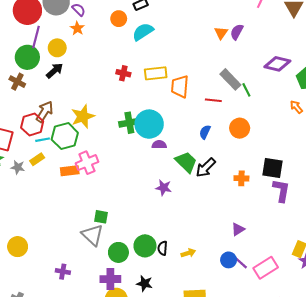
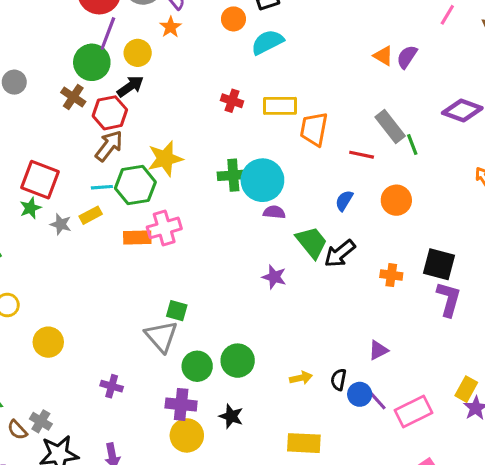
orange triangle: (221, 33) -> (383, 56), turned -40
red hexagon: (32, 124) -> (110, 113), moved
black semicircle: (163, 248) -> (339, 380), moved

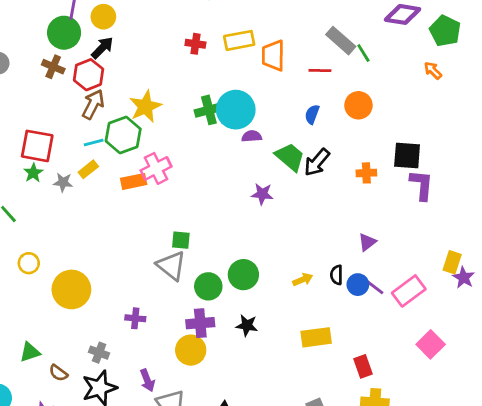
yellow circle: (48, 342) -> (71, 289), size x1.4
gray cross: (41, 421) -> (99, 353), moved
yellow circle: (187, 435) -> (191, 350), moved

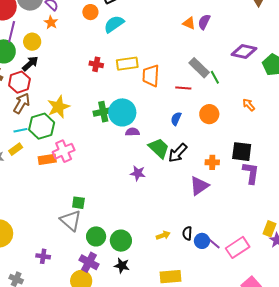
orange arrow: (433, 71) -> (249, 105), moved
purple triangle: (367, 242) -> (199, 186), moved, size x1.5
green circle: (243, 275) -> (121, 241), moved
purple cross: (200, 323) -> (89, 262), turned 30

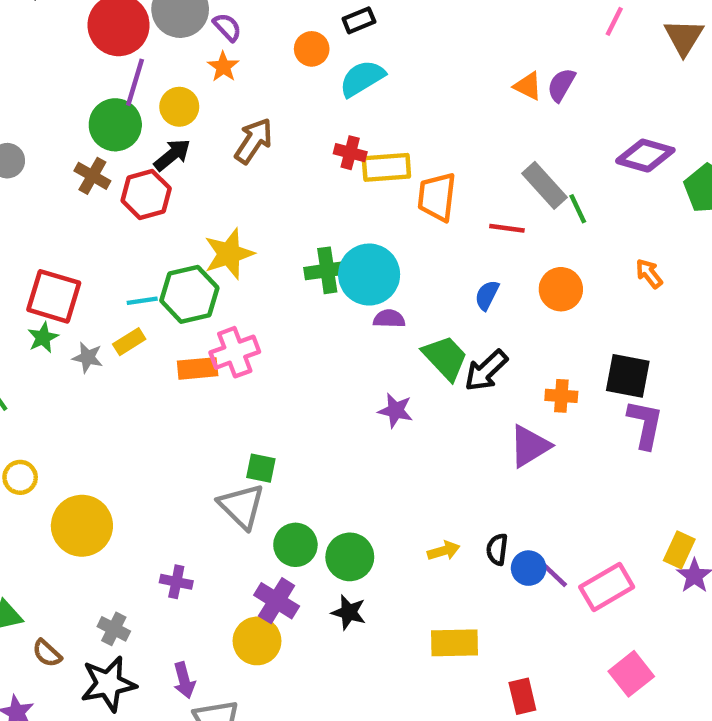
red cross: (96, 64) -> (350, 153), moved
brown arrow: (22, 103) -> (254, 141), moved

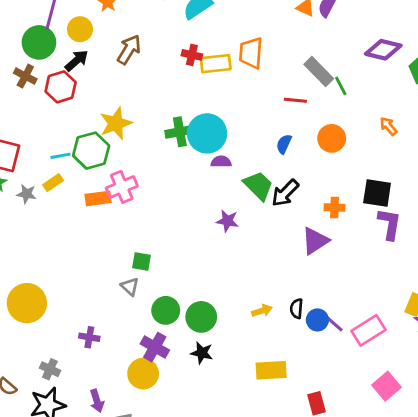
orange trapezoid: (437, 197) -> (251, 53), moved
gray triangle: (242, 506) -> (130, 287), size x0.6

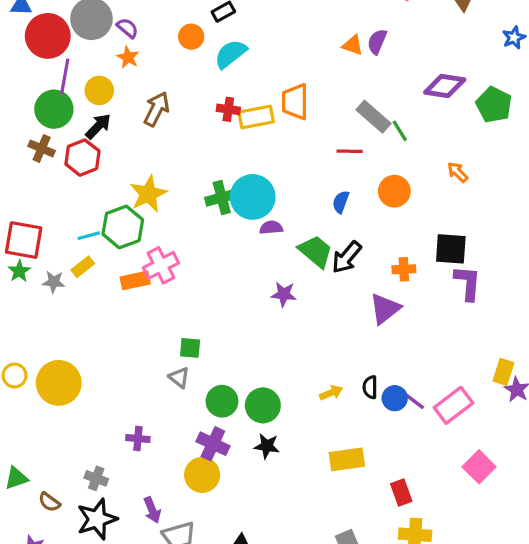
yellow circle: (27, 303) -> (59, 383), moved

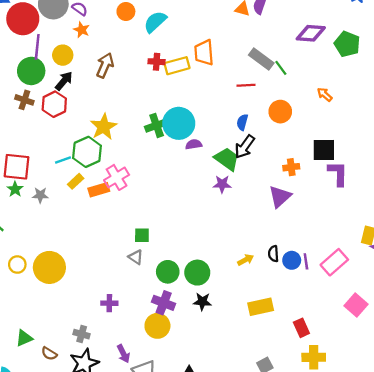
black arrow: (347, 257) -> (245, 147), moved
yellow rectangle: (83, 267) -> (76, 181), moved
purple star: (284, 294) -> (222, 184), moved
purple line: (414, 401) -> (306, 261), turned 49

